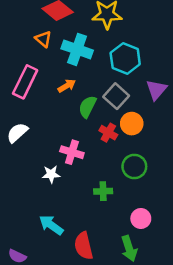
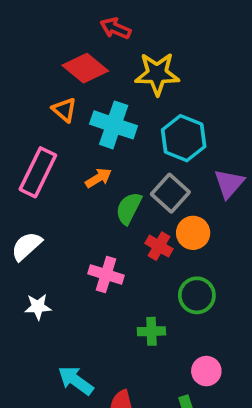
white star: (51, 174) -> (38, 307), moved

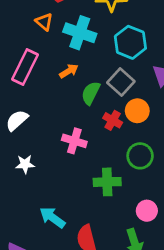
green cross: (151, 331) -> (107, 182), size x1.4

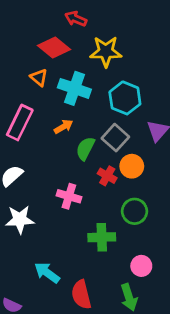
white star: (25, 164) -> (20, 219), size x1.5

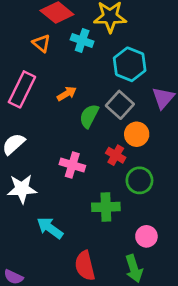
cyan cross: (74, 88) -> (82, 40), moved, size x0.7
red cross: (107, 176) -> (116, 155), moved
cyan arrow: (47, 273) -> (50, 228), moved

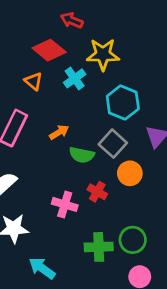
cyan cross: (82, 40) -> (75, 78), turned 35
green semicircle: (89, 116) -> (82, 155), turned -105
red cross: (116, 155) -> (97, 192), moved
green circle: (139, 180) -> (133, 240), moved

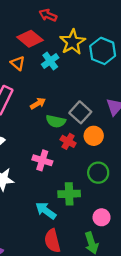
yellow star: (103, 54) -> (73, 42), turned -30
cyan hexagon: (123, 103) -> (103, 51), moved
red cross: (97, 192) -> (68, 141), moved
green circle: (133, 240) -> (98, 173), moved
cyan arrow: (42, 268) -> (46, 211), moved

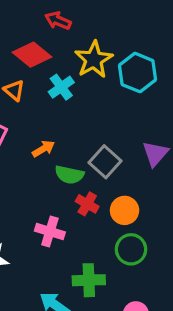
orange circle: (94, 136) -> (125, 210), moved

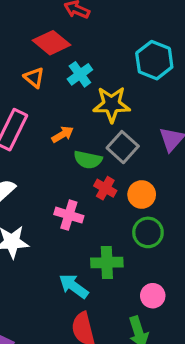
yellow star: (94, 60) -> (112, 104), moved, turned 30

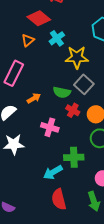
orange triangle: (34, 77) -> (28, 40), turned 40
orange arrow: (63, 134) -> (34, 98), moved
cyan arrow: (74, 286) -> (53, 172), turned -66

